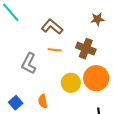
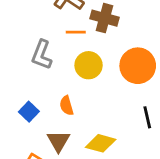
brown cross: (86, 49) -> (105, 18), moved
yellow circle: (71, 83) -> (89, 65), moved

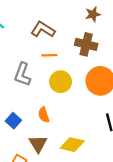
brown cross: (105, 18) -> (86, 44), moved

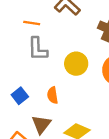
orange line: (49, 55) -> (32, 23), moved
gray L-shape: (22, 74) -> (38, 49), turned -30

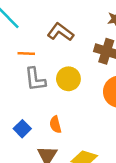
yellow circle: (76, 64) -> (68, 79), moved

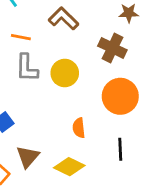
orange semicircle: (55, 125) -> (79, 128), moved

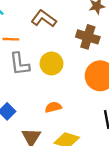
orange semicircle: (79, 128) -> (53, 107), moved, turned 91

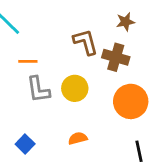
brown L-shape: (44, 19) -> (85, 42), moved, turned 40

